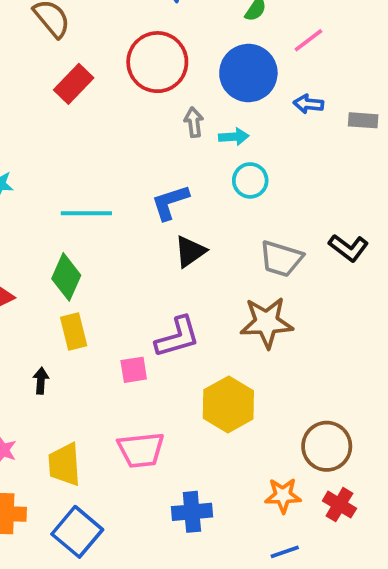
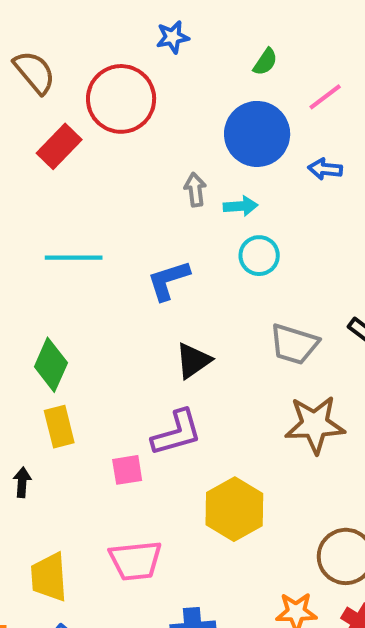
red circle: (157, 62) -> (121, 99), moved
cyan line: (86, 213) -> (74, 258), moved
black triangle: (190, 251) -> (193, 361), moved
brown star: (267, 322) -> (315, 425), moved

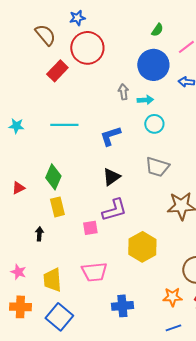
blue star: (173, 37) -> (77, 18), moved
gray trapezoid: (294, 344) -> (157, 167), moved
black triangle: (193, 361) -> (111, 177), moved

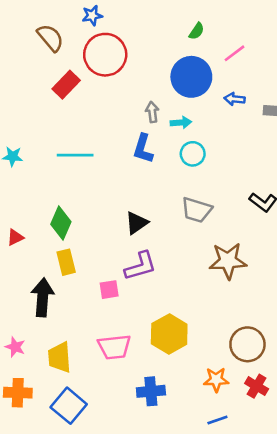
blue L-shape: (110, 136) -> (143, 149), moved, turned -55
black arrow: (39, 234) -> (43, 297), size x2.0
yellow hexagon: (142, 247) -> (169, 334), moved

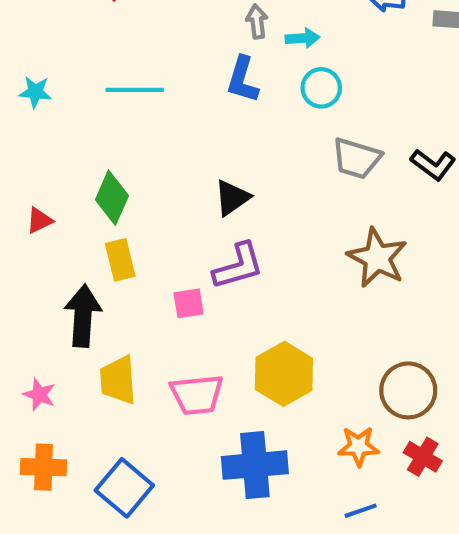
gray trapezoid: (197, 210) -> (356, 158), moved
brown star: (228, 261) -> (377, 258), turned 30
yellow trapezoid: (60, 357) -> (118, 380), moved
blue cross: (151, 391) -> (255, 465), size x1.4

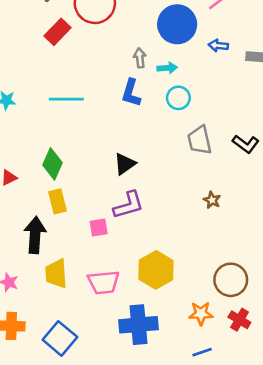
gray trapezoid: (356, 158) -> (200, 140), turned 60
brown star: (377, 258) -> (212, 200), size x0.5

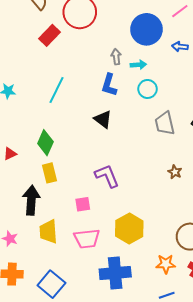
cyan line: (66, 99) -> (57, 90), turned -64
black triangle: (125, 164) -> (103, 119), moved, turned -48
purple L-shape: (129, 205) -> (107, 176), turned -96
pink square: (99, 227) -> (83, 204), moved

